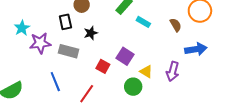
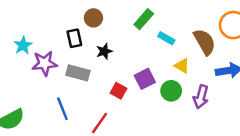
brown semicircle: (176, 25) -> (205, 42), size x1.6
purple square: (125, 56) -> (145, 79), turned 30
yellow triangle: (146, 71) -> (182, 66), moved
green circle: (133, 87) -> (171, 91), moved

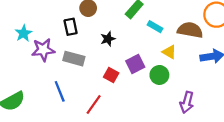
brown semicircle: (205, 42) -> (190, 30), turned -50
black star: (104, 51) -> (108, 39), moved
purple arrow: (201, 97) -> (187, 102), moved

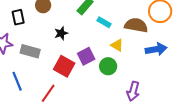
black rectangle: (71, 27) -> (18, 17), moved
red square: (111, 75) -> (64, 66), size x1.5

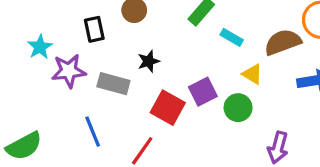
brown semicircle: (136, 25) -> (283, 42), turned -30
black star: (61, 33) -> (149, 61), moved

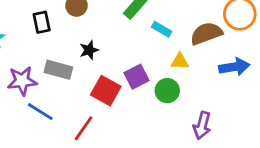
purple star: (69, 71) -> (22, 81), moved
yellow triangle: (252, 74) -> (180, 61), turned -30
blue line: (93, 132) -> (40, 112), turned -36

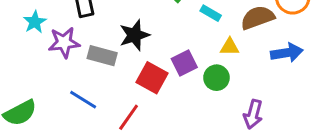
black star: (89, 50) -> (134, 35), size x1.5
purple star: (22, 81) -> (64, 42), moved

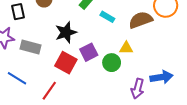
black star: (134, 35) -> (66, 32), moved
yellow triangle: (230, 47) -> (126, 48), moved
blue arrow: (287, 53) -> (161, 77), moved

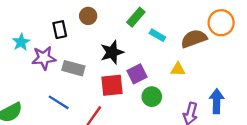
red square: (66, 63) -> (112, 85), turned -35
green circle: (112, 63) -> (152, 97), moved
blue arrow: (161, 77) -> (217, 101), turned -80

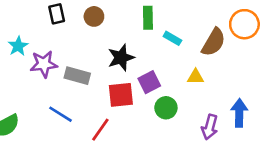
green rectangle: (136, 17) -> (148, 18), turned -42
black rectangle: (60, 30) -> (57, 14), moved
brown semicircle: (194, 39) -> (214, 42), turned 140

